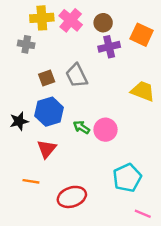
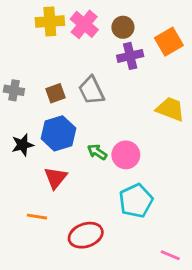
orange square: (142, 35) -> (169, 42), turned 35
gray cross: (26, 44) -> (14, 90), moved
cyan pentagon: (127, 178) -> (136, 201), moved

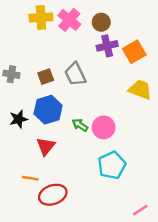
orange square: (169, 42) -> (134, 52), moved
red ellipse: (86, 235) -> (53, 195), moved
pink line: (170, 255) -> (140, 210), turned -56

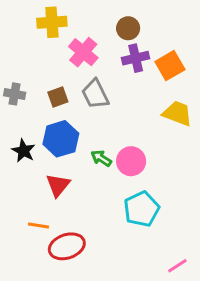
pink cross: (69, 20) -> (83, 52), moved
black star: (19, 119) -> (24, 151), turned -30

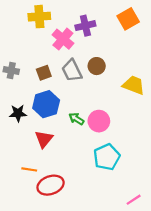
brown circle: (128, 28) -> (97, 66), moved
purple cross: (136, 58) -> (85, 26), moved
orange square: (170, 66) -> (128, 19), moved
black star: (24, 151) -> (18, 113), turned -30

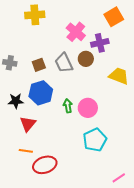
purple cross: (85, 26) -> (100, 43), moved
pink cross: (63, 39) -> (76, 32), moved
green arrow: (76, 119) -> (68, 106), turned 48
red triangle: (44, 139) -> (28, 124), moved

